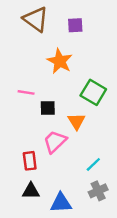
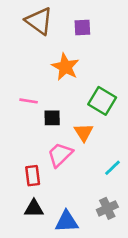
cyan line: (93, 164) -> (113, 168), moved

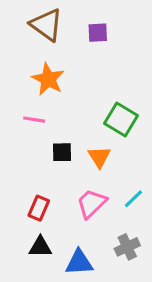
orange star: (65, 67) -> (48, 79), moved
black square: (52, 118) -> (62, 152), moved
pink trapezoid: (60, 155) -> (92, 203), moved
red rectangle: (33, 176) -> (39, 208), turned 30

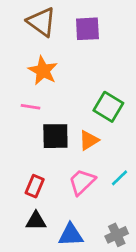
purple square: (98, 33) -> (87, 29), size x1.4
black square: (62, 152) -> (55, 136), size x1.5
orange triangle: (99, 157) -> (89, 140), turned 30
gray cross: (127, 247) -> (117, 235), moved

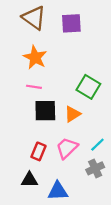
pink line: (30, 107) -> (34, 87), moved
red rectangle: (35, 186) -> (39, 151), moved
gray cross: (117, 235) -> (95, 168), moved

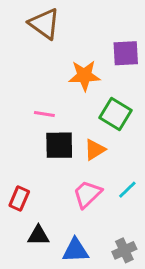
purple square: (71, 23) -> (126, 53), moved
orange star: (35, 57) -> (84, 76), moved, turned -30
red rectangle: (39, 151) -> (19, 199), moved
gray cross: (95, 168) -> (124, 250), moved

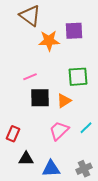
purple square: (126, 53) -> (74, 31), moved
orange star: (84, 76) -> (49, 41), moved
pink line: (44, 114) -> (30, 77), turned -32
green square: (115, 114) -> (78, 77), turned -35

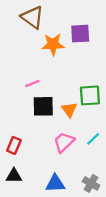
green square: (78, 77) -> (90, 95), moved
orange triangle: (64, 101) -> (69, 110), turned -35
black triangle: (26, 159) -> (14, 176), moved
gray cross: (84, 169) -> (91, 183), turned -35

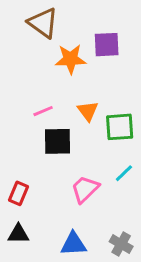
orange triangle: (69, 110) -> (88, 111), moved
cyan line: (93, 139) -> (124, 173), moved

